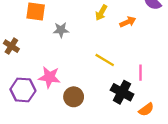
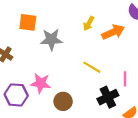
orange arrow: (128, 22) -> (113, 32), size x1.5
gray star: (61, 30) -> (51, 39), size x1.5
black cross: (122, 92) -> (108, 97), turned 36

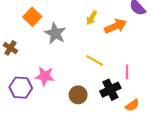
orange square: (28, 22) -> (32, 17), turned 36
gray star: (51, 39) -> (55, 33), turned 30
brown circle: (63, 101) -> (78, 95), moved

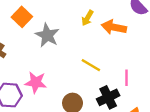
orange arrow: (116, 26) -> (114, 27), turned -145

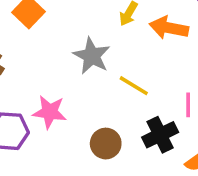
gray star: (47, 35) -> (92, 56), moved

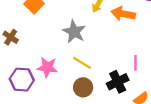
yellow line: (134, 86) -> (82, 63), moved

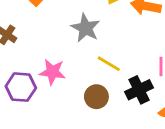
yellow line: (82, 63) -> (109, 64), moved

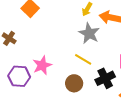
gray star: (85, 28) -> (89, 33), moved
pink star: (52, 72) -> (42, 65), turned -30

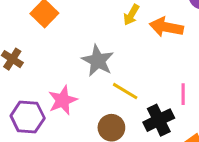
gray star: (89, 33) -> (98, 61), moved

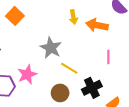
yellow arrow: (131, 15) -> (73, 17), turned -40
pink line: (183, 94) -> (108, 57), moved

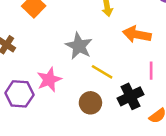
orange arrow: (97, 25) -> (137, 34), moved
pink line: (108, 57) -> (151, 71), moved

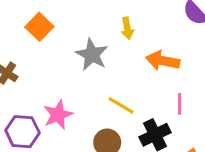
gray star: (79, 46) -> (92, 55), moved

